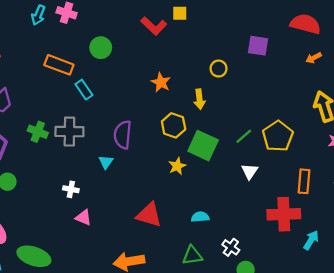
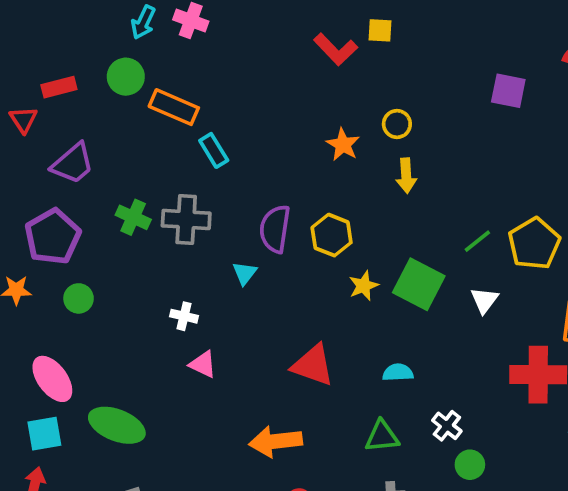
green circle: (101, 48) -> (126, 77), moved
yellow circle: (219, 69) -> (397, 124), moved
yellow hexagon: (174, 125) -> (332, 235), moved
green square: (203, 146) -> (419, 284), moved

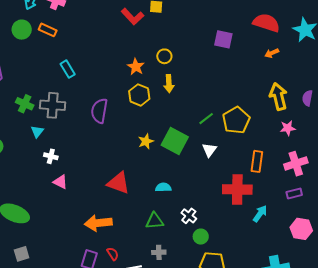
orange rectangle: (174, 107) -> (48, 30), moved, size x0.7
yellow hexagon: (332, 235) -> (139, 95), moved
cyan triangle: (245, 273) -> (37, 132), moved

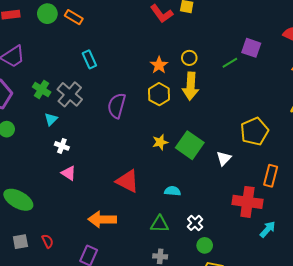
yellow arrow: (169, 84) -> (191, 86), size x1.5
gray cross: (53, 105) -> (70, 94), turned 30
green line: (206, 119) -> (230, 63), moved
red semicircle: (113, 254) -> (48, 241), moved

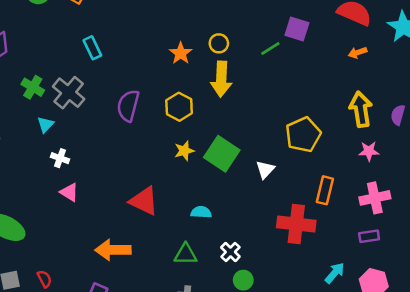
yellow hexagon: (159, 94) -> (179, 107), moved
cyan arrow: (268, 229) -> (335, 273), moved

